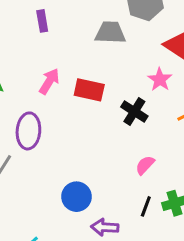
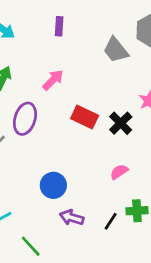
gray trapezoid: (110, 32) -> (116, 50), turned -144
red rectangle: (89, 90) -> (85, 117), moved
black line: (146, 206) -> (111, 221), moved

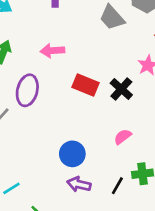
pink arrow: (53, 80) -> (52, 51), turned -135
blue circle: (53, 185) -> (72, 154), moved

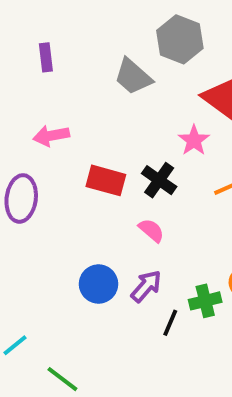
pink semicircle: (123, 137) -> (151, 230), moved, turned 84
purple arrow: (79, 184) -> (146, 286), moved, turned 125

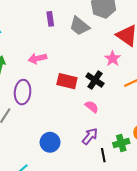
purple rectangle: (46, 57) -> (50, 19), moved
blue circle: (99, 284) -> (50, 142), moved
black line: (170, 323) -> (103, 155), turned -32

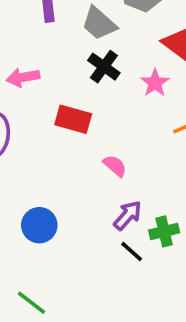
black cross: (95, 80) -> (104, 67), moved
purple arrow: (90, 136) -> (128, 215), moved
black line: (103, 155) -> (132, 251), turned -40

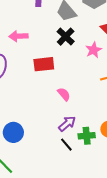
red rectangle: (73, 119) -> (44, 64), turned -30
blue circle: (39, 225) -> (13, 132), moved

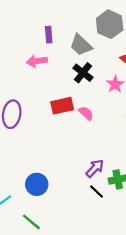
pink arrow: (18, 36) -> (37, 61), moved
pink semicircle: (64, 94) -> (86, 113), moved

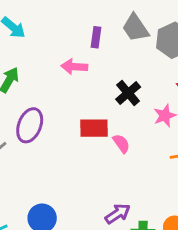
gray trapezoid: (81, 45) -> (135, 28), moved

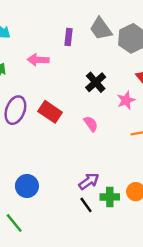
pink arrow: (74, 67) -> (38, 60), moved
red rectangle: (94, 128) -> (50, 112), moved, turned 35

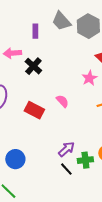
black cross: (96, 82) -> (33, 66), moved
red rectangle: (50, 112) -> (34, 110), moved

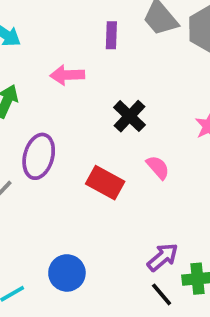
black cross: (33, 66) -> (130, 116), moved

